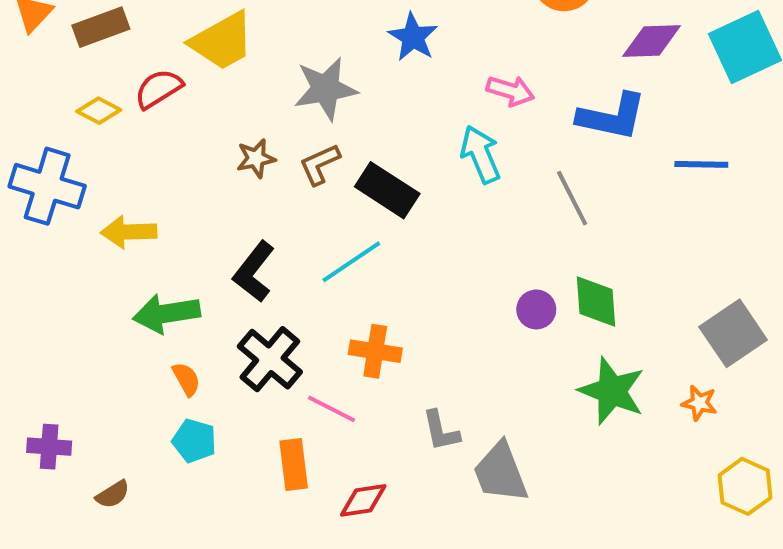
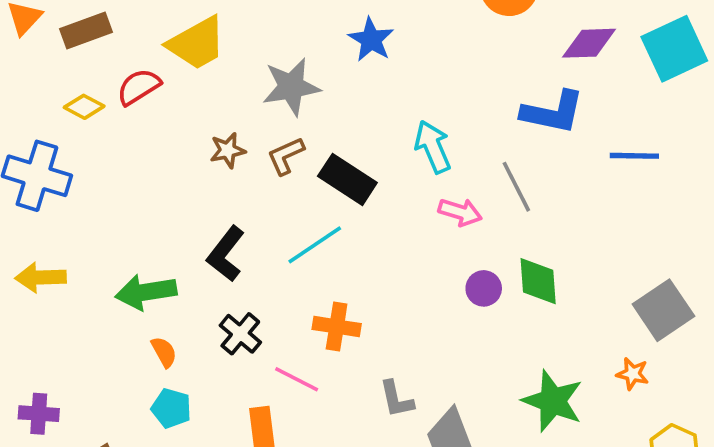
pink arrow: (510, 91) -> (460, 212), moved
yellow arrow: (129, 232) -> (41, 277), moved
black cross: (270, 359) -> (240, 334), size x0.7
green star: (612, 391) -> (553, 401), moved

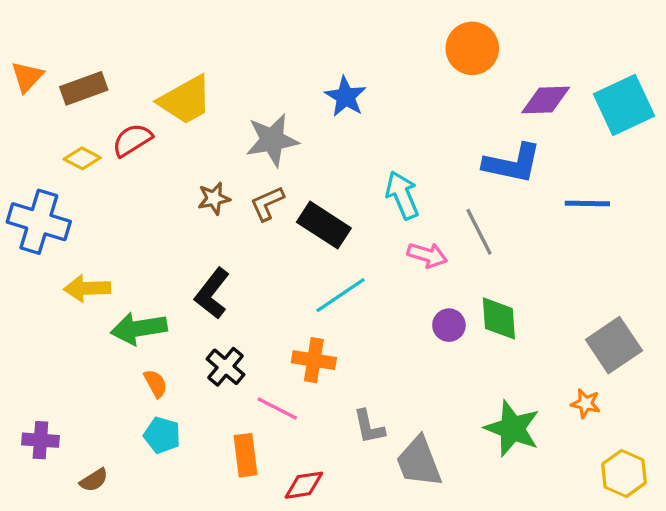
cyan line: (315, 245) -> (341, 295), moved
yellow arrow: (41, 277) -> (87, 288), moved

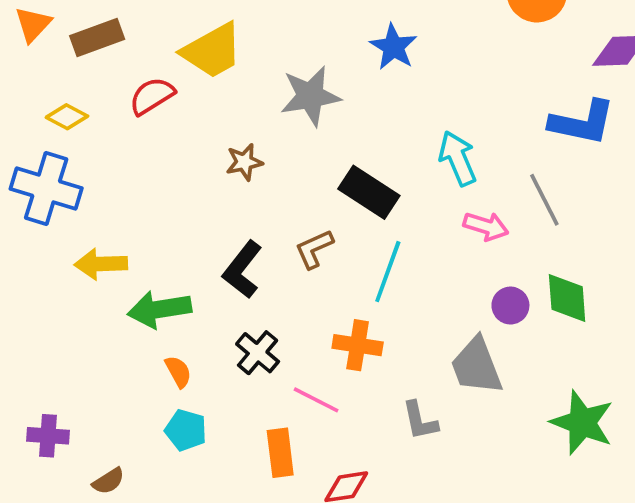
yellow diamond: (82, 158) -> (67, 117), moved
brown L-shape: (267, 203) -> (314, 249), moved
cyan line: (341, 295) -> (388, 272), turned -36
gray trapezoid: (419, 462) -> (476, 366), moved

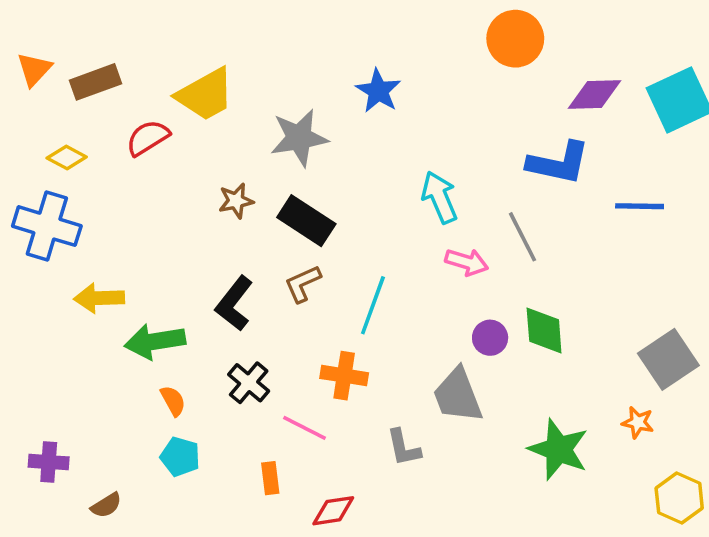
black rectangle: (369, 192) -> (306, 221), moved
orange rectangle: (280, 453) -> (270, 478), size x0.7

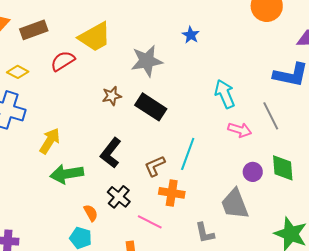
blue star: (378, 91) -> (191, 35), size x0.7
brown L-shape: (303, 284) -> (155, 166), moved
yellow arrow: (99, 298) -> (50, 141), moved, turned 124
orange semicircle: (173, 401) -> (91, 213), moved

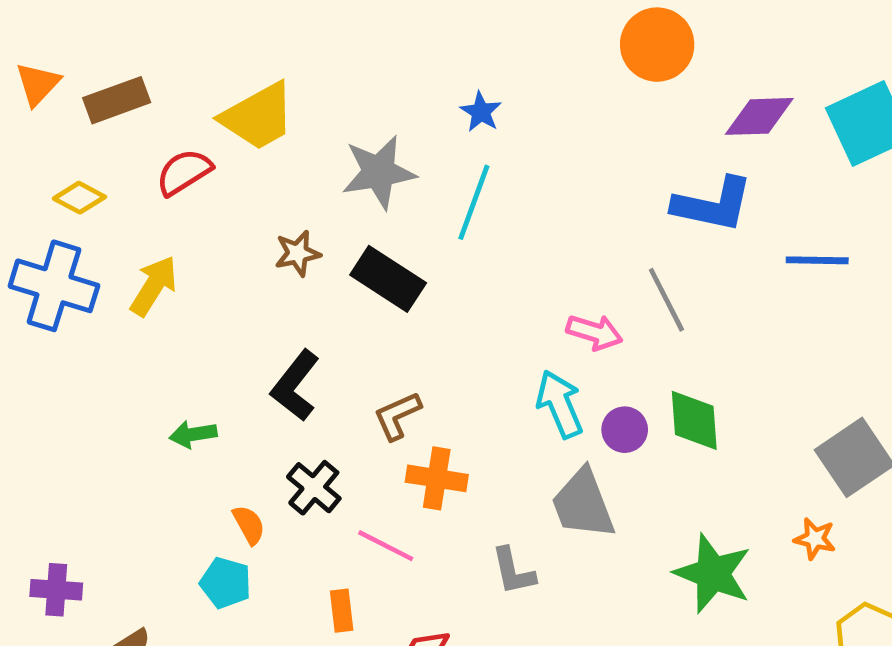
cyan arrow: (225, 94) -> (560, 404), moved
yellow arrow: (50, 141) -> (154, 286), moved
cyan line: (188, 154) -> (474, 202), moved
green arrow: (67, 174) -> (193, 434), size x0.6

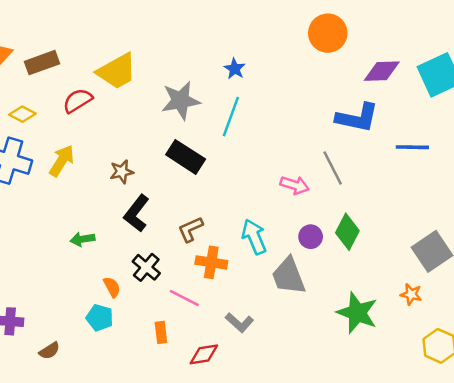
brown star: (298, 253) -> (122, 172), moved
cyan arrow: (560, 404) -> (254, 237), moved
green diamond: (694, 420) -> (347, 232), turned 32
gray L-shape: (513, 571) -> (239, 323), moved, turned -36

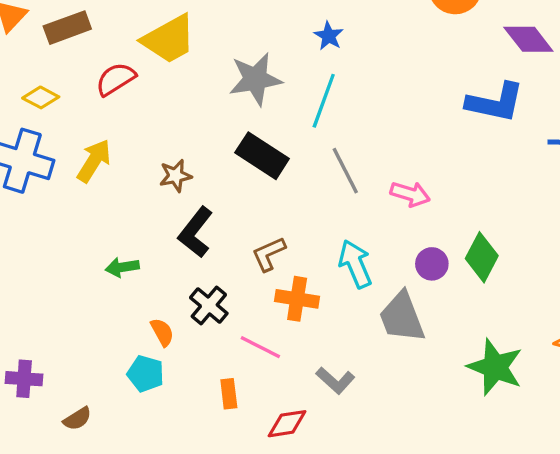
purple diamond: (382, 71) -> (528, 39), turned 54
gray line: (333, 168) -> (345, 171), moved

